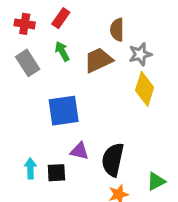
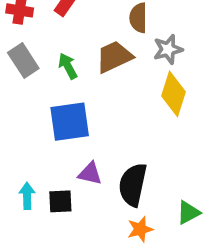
green arrow: (62, 51) -> (68, 66), moved

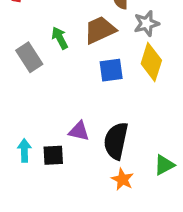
gray rectangle: (23, 60) -> (29, 57), moved
blue square: (70, 122) -> (111, 70), moved, size x0.7
orange star: (140, 229) -> (122, 179), turned -30

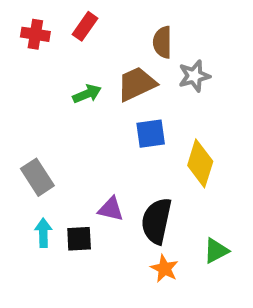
green arrow: (60, 38) -> (87, 94), turned 95
gray rectangle: (29, 57) -> (37, 177), moved
yellow diamond: (151, 62) -> (200, 163), moved

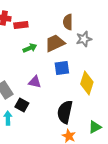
red rectangle: (85, 26) -> (21, 25), moved, turned 48
purple triangle: (111, 209) -> (35, 82), moved
black square: (79, 239) -> (22, 105), moved, turned 32

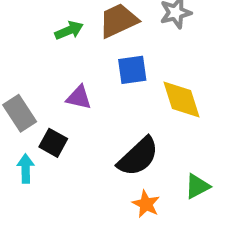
yellow diamond: (87, 83) -> (182, 99), turned -35
black semicircle: (65, 112) -> (138, 157), turned -145

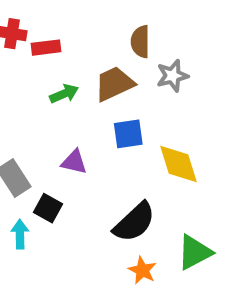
green triangle: (197, 186) -> (195, 252), size x1.4

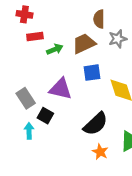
red rectangle: (46, 48) -> (35, 36), moved
purple triangle: (74, 162) -> (61, 89), size x1.5

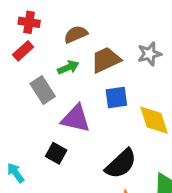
brown semicircle: (99, 19) -> (76, 34), moved, turned 66
red rectangle: (35, 36) -> (23, 51), moved, turned -35
gray rectangle: (26, 98) -> (43, 90), moved
cyan arrow: (29, 131) -> (16, 173), moved, turned -35

